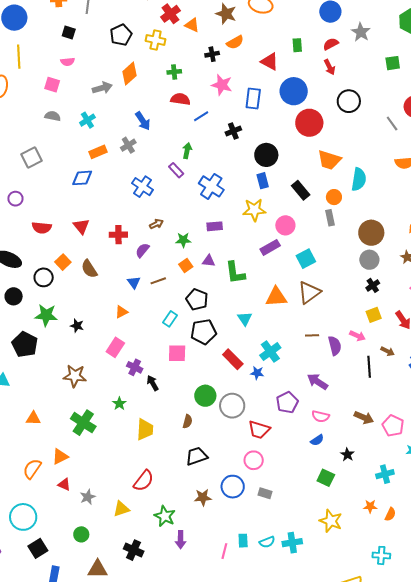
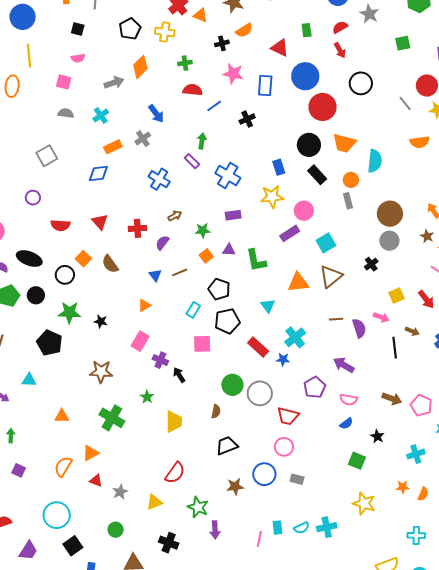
black circle: (266, 155) -> (309, 145), moved
black cross: (373, 285) -> (371, 264), moved

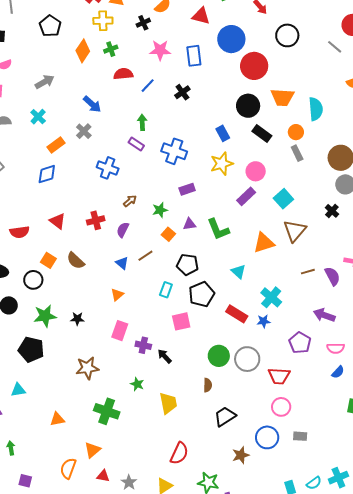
yellow cross: (165, 32) -> (103, 21), moved
orange diamond: (140, 67) -> (83, 51), moved

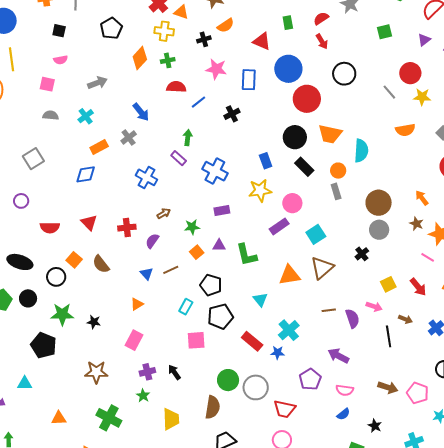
purple cross: (143, 345) -> (147, 372), moved, turned -35
brown semicircle: (208, 385) -> (213, 407), size x1.6

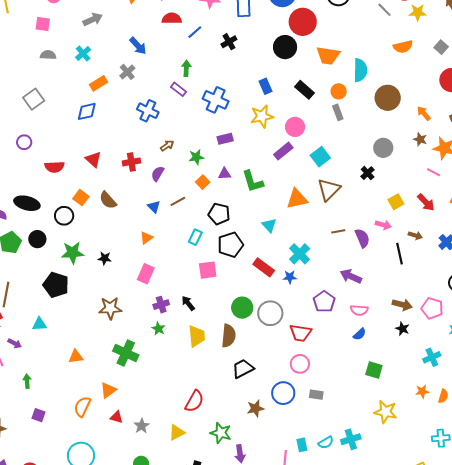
black circle: (295, 137) -> (285, 47), moved
brown circle: (379, 203) -> (388, 98), moved
yellow trapezoid: (171, 419) -> (197, 336), moved
black star: (375, 426) -> (402, 329), moved

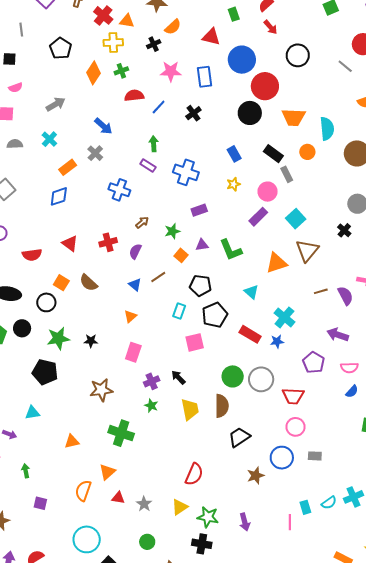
gray rectangle: (338, 112) -> (287, 174), moved
yellow star: (262, 116) -> (233, 184), size x0.6
green star: (221, 433) -> (208, 517), moved

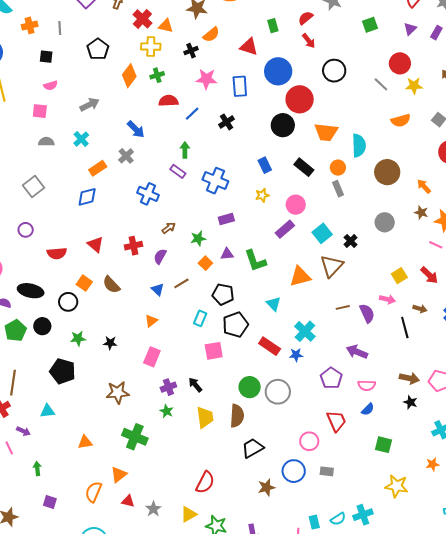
gray rectangle: (287, 174) -> (338, 189), moved
black cross: (344, 230) -> (351, 241), moved
green star: (58, 338) -> (78, 338), size x0.7
red trapezoid: (293, 396) -> (336, 421), moved, turned -120

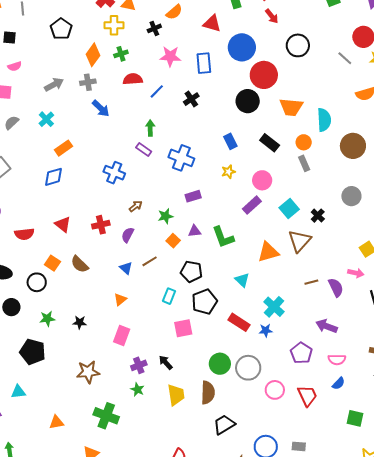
gray semicircle: (46, 142) -> (12, 123), turned -42
gray cross: (126, 156) -> (88, 82), moved, turned 35
pink circle: (309, 441) -> (275, 390), moved

